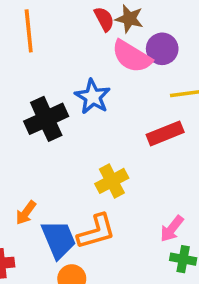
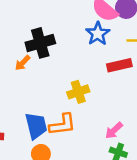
blue star: (93, 97) -> (98, 34), moved
orange arrow: (26, 213) -> (23, 63), moved

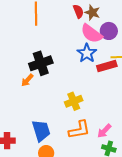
red rectangle: (119, 65) -> (107, 66), moved
orange L-shape: (62, 125) -> (79, 130), moved

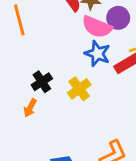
black cross: (41, 63) -> (42, 82), size x0.7
yellow cross: (74, 101) -> (79, 89), moved

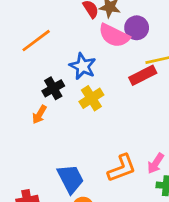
orange line: (19, 20) -> (36, 41), moved, turned 64
blue star: (97, 54) -> (83, 66), moved

